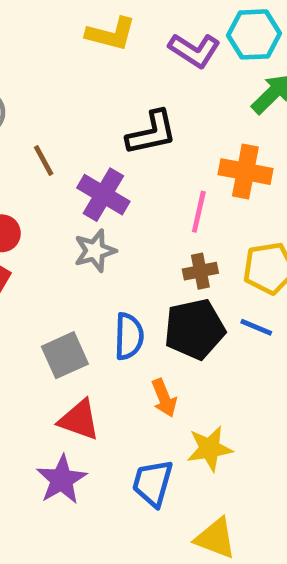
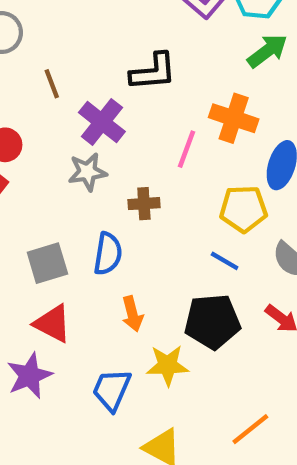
brown cross: (200, 271) -> (144, 204), moved
black pentagon: (195, 329) -> (212, 322), moved

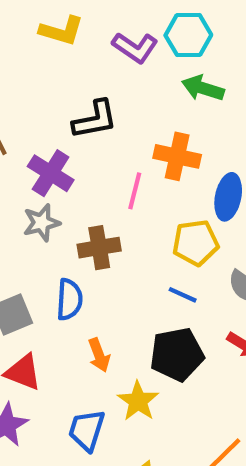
green arrow: (267, 51) -> (203, 88), turned -120
brown cross: (144, 204) -> (99, 248), size x1.4
yellow star: (168, 365) -> (138, 401), turned -30

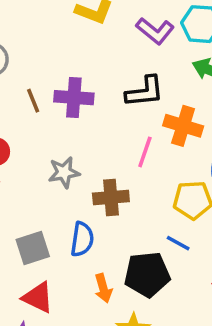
black L-shape: (95, 120) -> (145, 92), moved
purple cross: (51, 173) -> (74, 98), moved, turned -33
black pentagon: (177, 354) -> (147, 274), moved

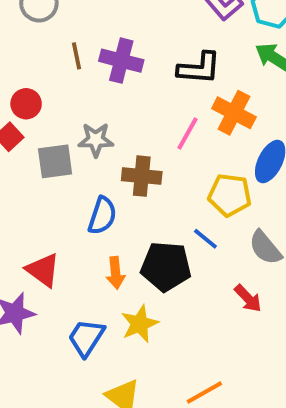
gray square: (33, 248) -> (55, 161), moved

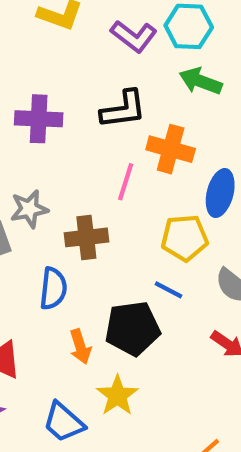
blue trapezoid: (86, 338) -> (64, 422), turned -69

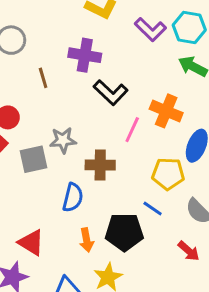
black L-shape: (123, 109) -> (111, 93), moved, turned 44
purple cross: (39, 119) -> (85, 55), moved

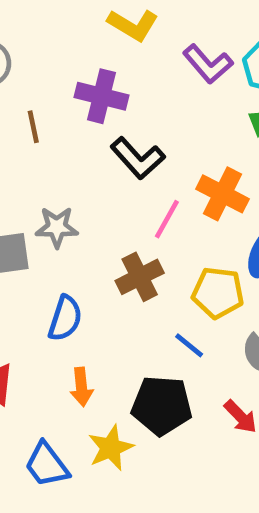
brown cross: (100, 165) -> (140, 277), moved, turned -32
black pentagon: (124, 232) -> (162, 405), moved

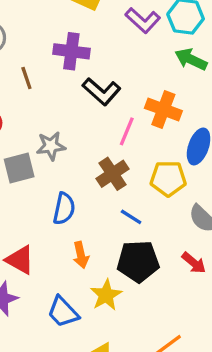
blue line: (189, 345) -> (131, 217), moved

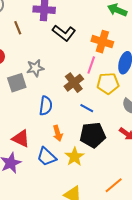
pink line: (127, 131) -> (91, 65), moved
blue trapezoid: (63, 312) -> (47, 157), moved

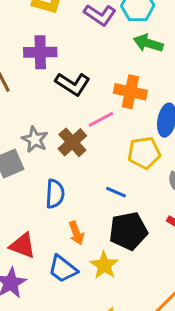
pink line: (91, 65) -> (101, 119), moved, turned 48
gray star: (35, 68) -> (35, 139), turned -30
brown cross: (74, 83) -> (72, 142), moved

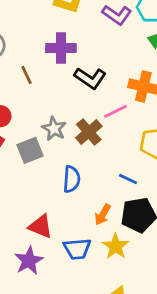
orange arrow: (76, 233) -> (103, 215), moved, turned 50
blue trapezoid: (63, 269) -> (77, 249), turned -44

